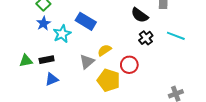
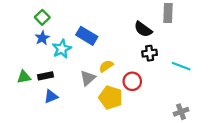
cyan line: (176, 36) -> (181, 66), moved
black cross: (146, 38) -> (150, 53), turned 32

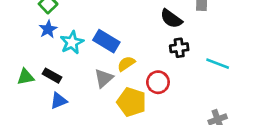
blue rectangle: (87, 36) -> (106, 41), moved
black rectangle: (45, 76) -> (52, 76), turned 40

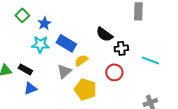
black semicircle: (171, 19) -> (104, 34), moved
blue star: (48, 29) -> (44, 23), moved
cyan star: (72, 42) -> (40, 44), turned 30
red circle: (158, 82) -> (114, 72), moved

